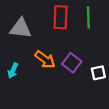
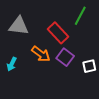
red rectangle: (61, 17) -> (58, 33), moved, turned -45
green line: (88, 17) -> (80, 16), turned 30

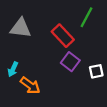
orange arrow: (41, 54) -> (30, 85), moved

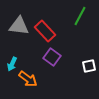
red rectangle: (63, 36) -> (45, 31), moved
purple square: (70, 62) -> (52, 57), moved

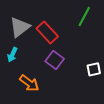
gray triangle: (19, 26) -> (20, 27), turned -45
cyan arrow: (12, 64) -> (12, 55), moved

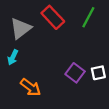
red rectangle: (47, 32) -> (53, 17), moved
purple square: (55, 60) -> (75, 73), moved

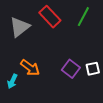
cyan arrow: (13, 57) -> (12, 81), moved
orange arrow: (31, 87) -> (30, 68), moved

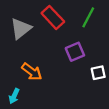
purple square: (71, 69) -> (75, 52), moved, turned 30
cyan arrow: (12, 81) -> (14, 96), moved

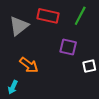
red rectangle: (53, 17) -> (48, 16), turned -35
purple square: (75, 52) -> (68, 47), turned 36

